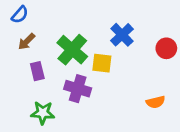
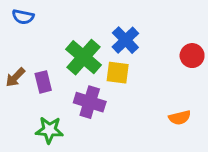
blue semicircle: (20, 15) -> (23, 17), turned 60
blue cross: (122, 35) -> (125, 40), moved
brown arrow: (27, 42) -> (15, 77), moved

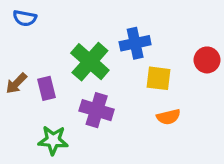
blue cross: (125, 40) -> (135, 43), turned 32
yellow square: (118, 73) -> (159, 78), moved
orange semicircle: (180, 118) -> (169, 117), moved

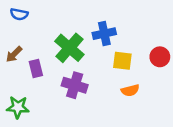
red circle: (207, 60) -> (160, 57), moved
brown arrow: (16, 83) -> (14, 54), moved
green star: (53, 140) -> (18, 107), moved

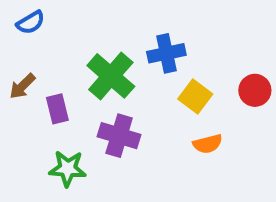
blue semicircle: (19, 14) -> (31, 22), turned -42
yellow square: (122, 61) -> (195, 97), turned 30
green star: (18, 107) -> (68, 169), moved

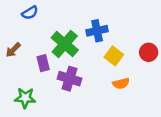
blue semicircle: (31, 22) -> (30, 13), moved
purple rectangle: (57, 109) -> (43, 63), moved
green star: (68, 169) -> (25, 98), moved

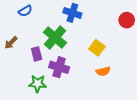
blue cross: (97, 31) -> (72, 13), moved, turned 30
red circle: (149, 52) -> (127, 20), moved
green star: (25, 98) -> (38, 84), moved

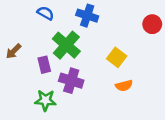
blue semicircle: (25, 11) -> (45, 13), moved, turned -120

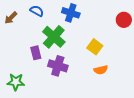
brown arrow: (14, 51) -> (11, 18), moved
green star: (45, 100) -> (16, 82), moved

